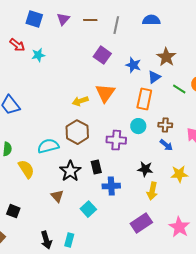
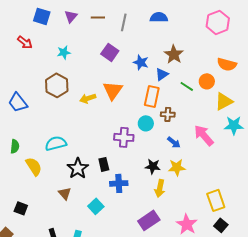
cyan star: (38, 55) -> (64, 52), moved
brown cross: (165, 125) -> (168, 114), moved
brown hexagon: (77, 132) -> (57, 85), moved
yellow star: (179, 174) -> (177, 167), moved

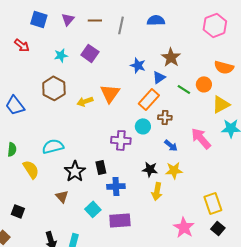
purple square: (110, 52) -> (90, 53), moved
orange rectangle: (152, 96) -> (149, 99), turned 30
purple rectangle: (149, 220) -> (120, 220), moved, turned 30

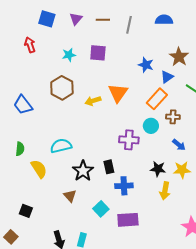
red arrow: (22, 45) -> (30, 45), turned -147
purple square: (90, 53) -> (98, 53), turned -30

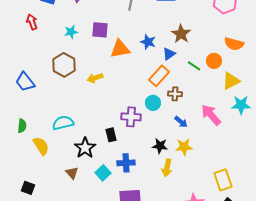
orange triangle: (118, 93) -> (120, 49), moved, turned 45
black rectangle: (109, 167) -> (111, 135), moved
cyan square: (101, 209) -> (103, 173), moved

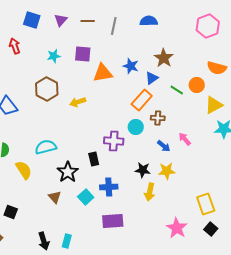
pink arrow: (211, 115) -> (185, 139), moved, size x0.6

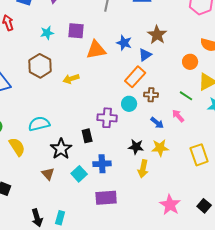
green line: (177, 90) -> (186, 96), moved
yellow rectangle: (206, 204) -> (199, 155), moved

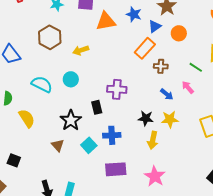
orange circle: (190, 62) -> (179, 33), moved
cyan circle: (129, 104) -> (71, 79), moved
cyan semicircle: (39, 124) -> (42, 84), moved, turned 40
pink star: (170, 205) -> (155, 176), moved

